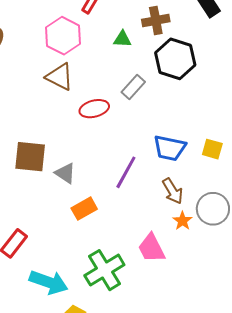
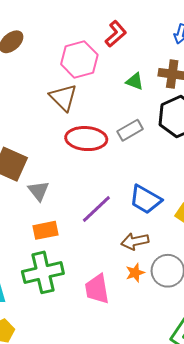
red ellipse: (94, 109) -> (86, 139), size x1.4
brown arrow: (173, 191) -> (135, 241), turned 92
green cross: (104, 270) -> (43, 272), moved

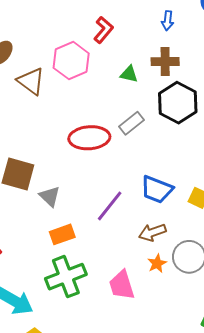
brown triangle: (63, 97) -> (31, 81), moved

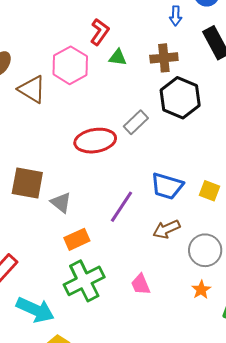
blue arrow: (168, 21) -> (176, 16), moved
green triangle: (129, 74) -> (118, 58), moved
orange star: (157, 263) -> (201, 290), moved
pink trapezoid: (122, 285) -> (141, 284), size x0.7

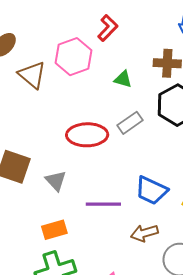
green triangle: (118, 58) -> (123, 79), moved
gray triangle: (61, 202) -> (56, 181), moved
purple line: (121, 207) -> (103, 204), turned 48

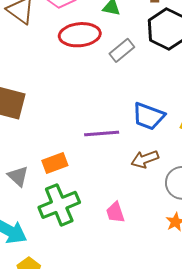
red ellipse: (87, 135) -> (80, 35), moved
gray triangle: (56, 181) -> (18, 176), moved

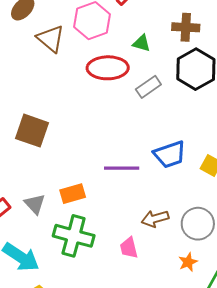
blue trapezoid: (148, 116) -> (170, 154), turned -44
brown arrow: (145, 159) -> (155, 219), moved
green cross: (59, 205) -> (74, 236), turned 33

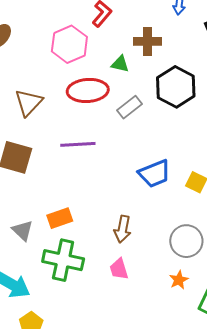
brown cross: (186, 27) -> (148, 41), moved
brown triangle: (51, 39) -> (29, 103), moved, turned 36
purple line: (122, 168) -> (78, 144), moved
brown arrow: (155, 219) -> (123, 229), moved, turned -60

